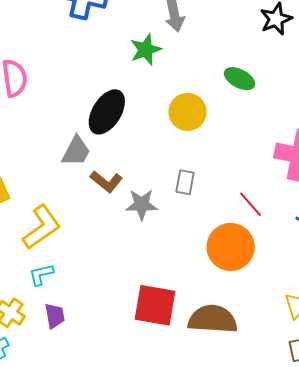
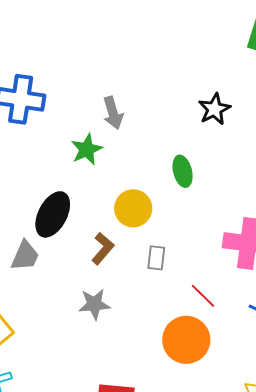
green ellipse: (240, 79) -> (183, 171), turned 52
brown L-shape: (106, 182) -> (103, 249), moved, turned -84
gray rectangle: (185, 182) -> (156, 258), moved

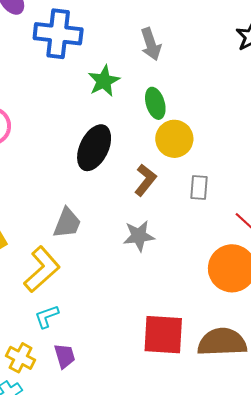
green star: (87, 149) -> (104, 81), moved
green ellipse: (183, 171) -> (155, 103), moved
gray trapezoid: (25, 256) -> (67, 223), moved

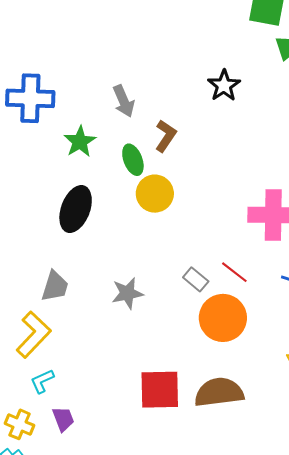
brown L-shape: (145, 180) -> (166, 136), moved
gray rectangle: (199, 187) -> (196, 279), moved, turned -50

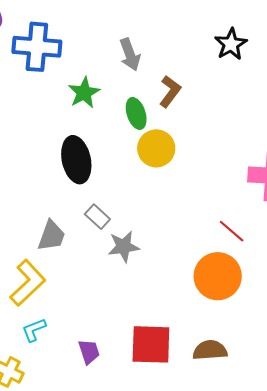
black ellipse: (76, 209) -> (76, 160), turned -36
gray rectangle: (196, 279) -> (97, 217), moved
brown semicircle: (219, 392) -> (210, 350), size x0.7
purple trapezoid: (63, 419) -> (89, 352), moved

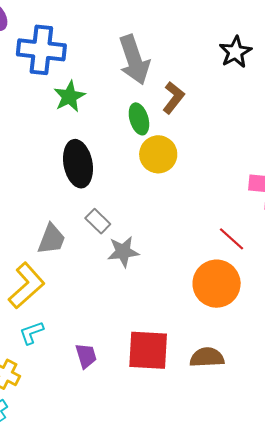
gray arrow: (130, 54) -> (134, 60), size x1.5
green star: (84, 93) -> (69, 96), moved

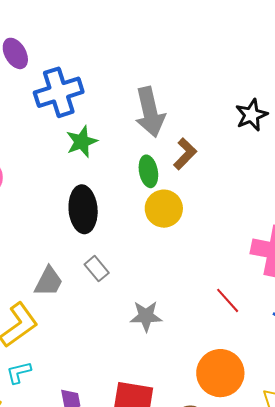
blue cross: (41, 50) -> (59, 92), turned -30
gray star: (123, 252) -> (146, 316), moved
orange circle: (217, 284) -> (220, 373), moved

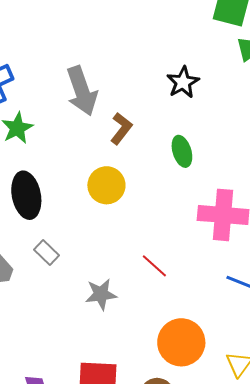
green ellipse: (148, 171) -> (182, 151), moved
red line: (228, 300) -> (154, 266), moved

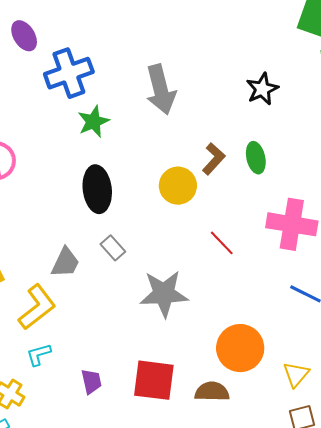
brown L-shape: (121, 128) -> (214, 159), moved
red line: (154, 266) -> (222, 243), moved
gray star: (101, 294) -> (164, 294), size x1.5

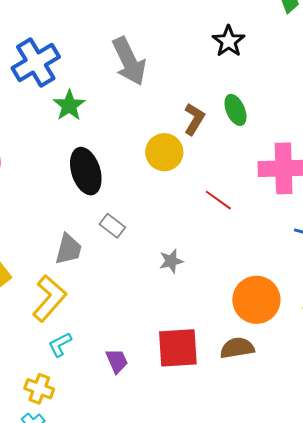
gray star: (164, 294) -> (171, 261), size x0.5

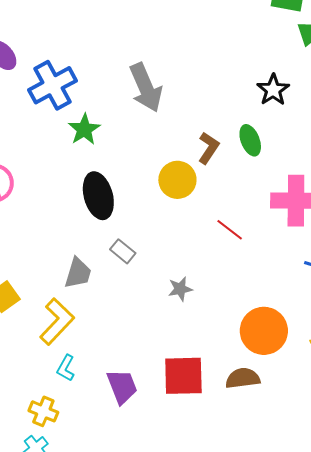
black star: (229, 41) -> (273, 90), moved
cyan L-shape: (60, 345) -> (66, 368), turned -36
purple trapezoid: (117, 361) -> (122, 387), size x1.4

